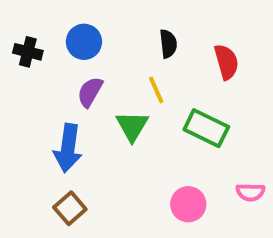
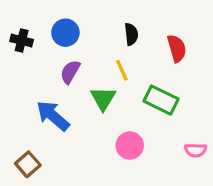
blue arrow: (68, 148) -> (53, 116), turned 123
pink circle: (188, 204) -> (130, 146), moved
brown square: (70, 208) -> (28, 164), moved

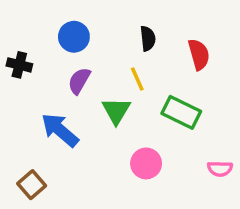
black cross: (22, 40) -> (19, 65), moved

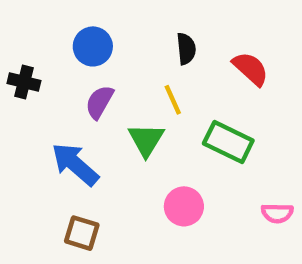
red semicircle: (199, 54) -> (251, 69), turned -32
brown square: (32, 185) -> (82, 233), moved, turned -32

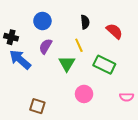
blue arrow: (75, 164) -> (20, 59), moved

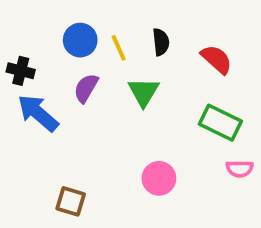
yellow line: (79, 45) -> (119, 48), moved
green triangle: (67, 64) -> (144, 92), moved
green rectangle: (104, 65) -> (220, 123), moved
pink semicircle: (127, 97) -> (240, 169), moved

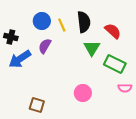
black semicircle: (161, 42) -> (84, 22), size x1.5
green triangle: (144, 92) -> (92, 48), moved
blue arrow: (38, 113) -> (20, 59), turned -75

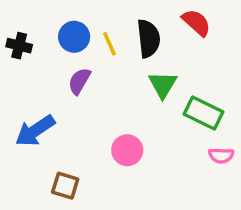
red semicircle: (113, 31) -> (196, 23), moved
black cross: (11, 37) -> (19, 46), moved
blue arrow: (20, 59) -> (35, 131), moved
pink circle: (83, 93) -> (127, 150), moved

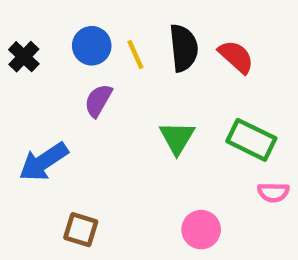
red semicircle: (196, 23) -> (236, 57), moved
black cross: (19, 46) -> (24, 57), turned 30
green triangle: (163, 85) -> (177, 138), moved
pink circle: (127, 150) -> (201, 230), moved

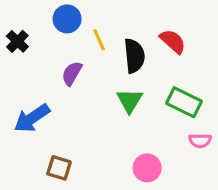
blue circle: (92, 46) -> (67, 19), moved
black semicircle: (184, 48) -> (134, 56), moved

